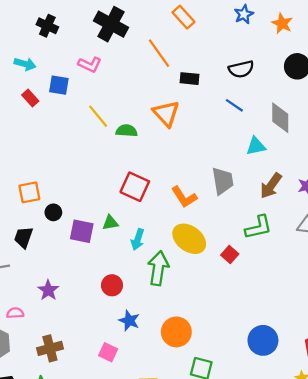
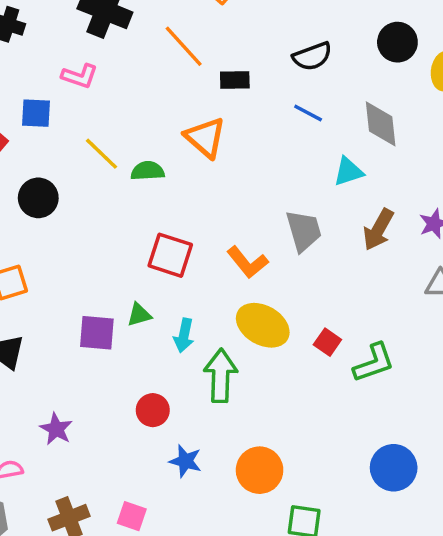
black circle: (53, 212) -> (38, 198), moved, size x1.5
green L-shape: (258, 227) -> (374, 363), moved
pink square: (108, 352) -> (132, 516), moved

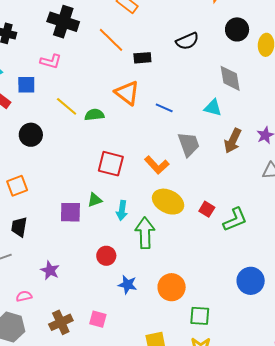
blue line: (308, 113) -> (164, 108), moved
cyan triangle: (348, 172) -> (213, 108), turned 36

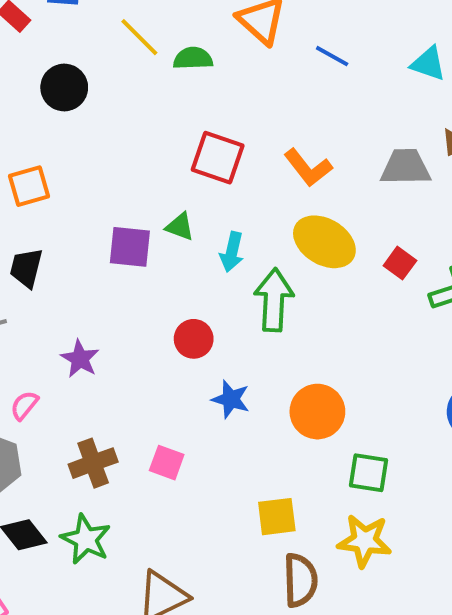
gray trapezoid: (189, 144) -> (405, 167), moved, turned -76
green triangle: (95, 200) -> (180, 227), turned 35
pink semicircle: (24, 296) -> (24, 405), turned -42

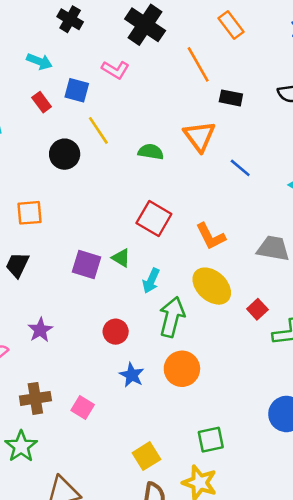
yellow line: (139, 37) -> (98, 130), moved
orange circle: (317, 412) -> (182, 369), moved
green square: (369, 473) -> (211, 440), turned -32
yellow square: (277, 517) -> (146, 456), turned -36

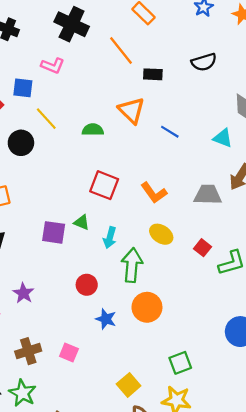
yellow ellipse: (212, 286) -> (161, 234), size x0.7

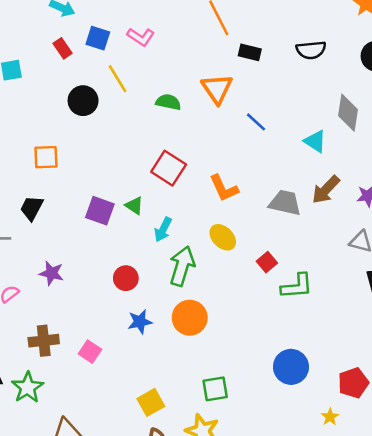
pink L-shape: (53, 66) -> (141, 37), moved
purple star: (23, 293) -> (51, 273), turned -30
blue star: (106, 319) -> (140, 322), turned 30

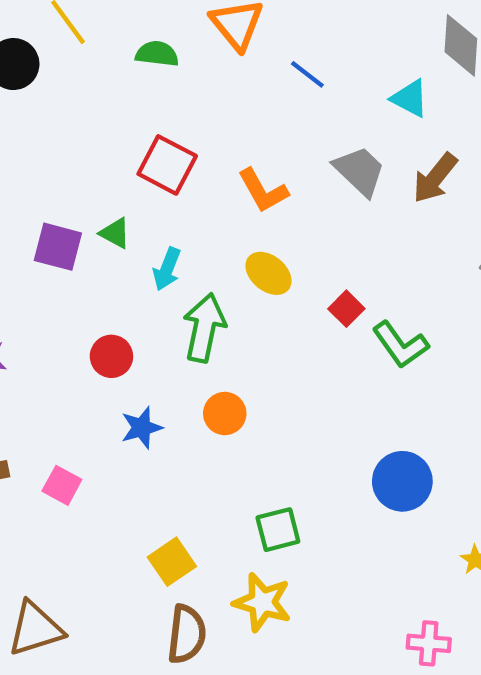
gray trapezoid: (285, 203) -> (360, 171), moved, turned 36
green L-shape: (297, 286) -> (400, 345), turned 64
orange circle: (190, 318) -> (225, 414), size x0.7

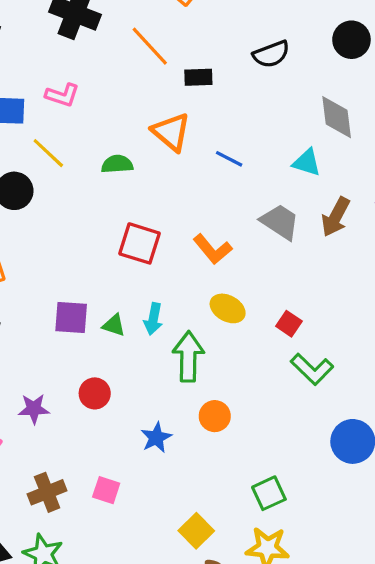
green triangle: (115, 233) -> (114, 325), moved
green L-shape: (400, 345) -> (312, 369), moved
red circle: (111, 356) -> (95, 393), moved

